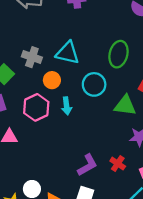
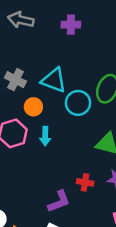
cyan circle: (94, 84) -> (78, 103), moved
red cross: (118, 164) -> (85, 182), moved, turned -32

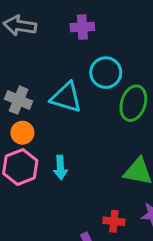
cyan circle: (78, 103) -> (106, 73), moved
orange circle: (33, 107) -> (22, 133), moved

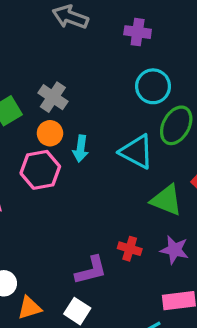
cyan triangle: (66, 97) -> (137, 152), moved
cyan arrow: (60, 167) -> (81, 149), moved

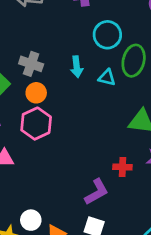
cyan arrow: (81, 149) -> (77, 67), moved
cyan triangle: (137, 152) -> (107, 78), moved, size x0.6

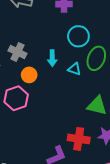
orange circle: (36, 93) -> (29, 75), moved
red cross: (122, 167) -> (79, 139), size x1.5

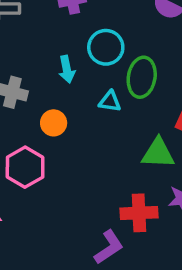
cyan arrow: (52, 58) -> (67, 69), moved
orange circle: (29, 75) -> (54, 123), moved

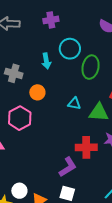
cyan triangle: (110, 101) -> (74, 104), moved

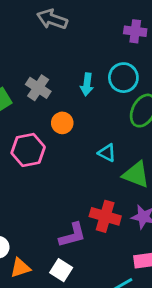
purple cross: (51, 20) -> (135, 31), moved

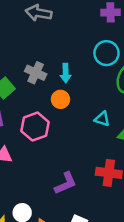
cyan arrow: (87, 84) -> (66, 73), moved
purple L-shape: (72, 235) -> (66, 183), moved

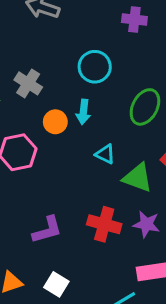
cyan circle: (106, 53) -> (95, 67), moved
cyan arrow: (66, 73) -> (83, 112), moved

